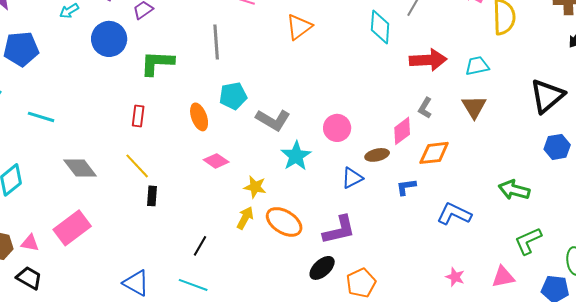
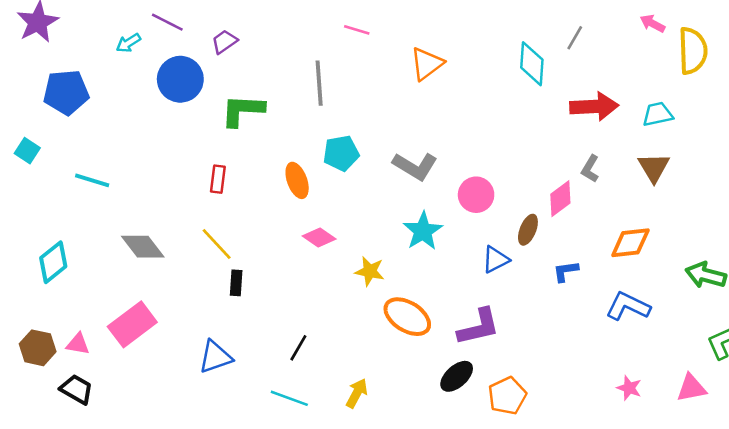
gray L-shape: (273, 120) -> (415, 166), moved
orange diamond: (434, 153) -> (630, 243), moved
brown ellipse: (377, 155) -> (528, 230), turned -55
yellow arrow: (245, 218) -> (357, 393), moved
blue triangle: (136, 283) -> (215, 357), moved, turned -48

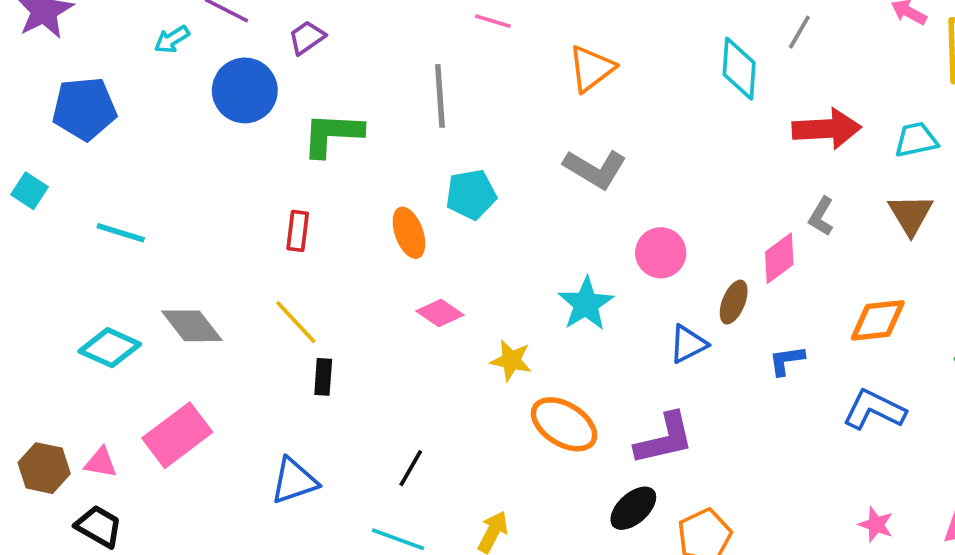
gray L-shape: (415, 166) -> (595, 169), moved
cyan diamond: (53, 262) -> (110, 348), moved, turned 63

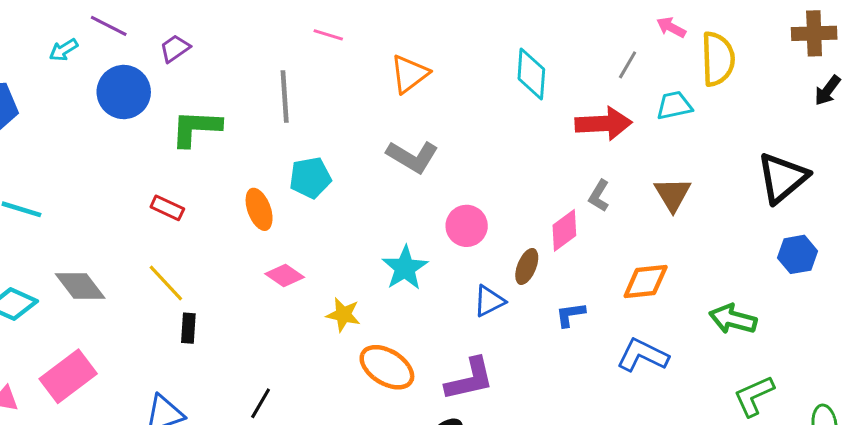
gray line: (799, 32) -> (628, 65), moved
cyan trapezoid: (916, 140) -> (674, 106), moved
red rectangle: (298, 231) -> (167, 208), turned -72

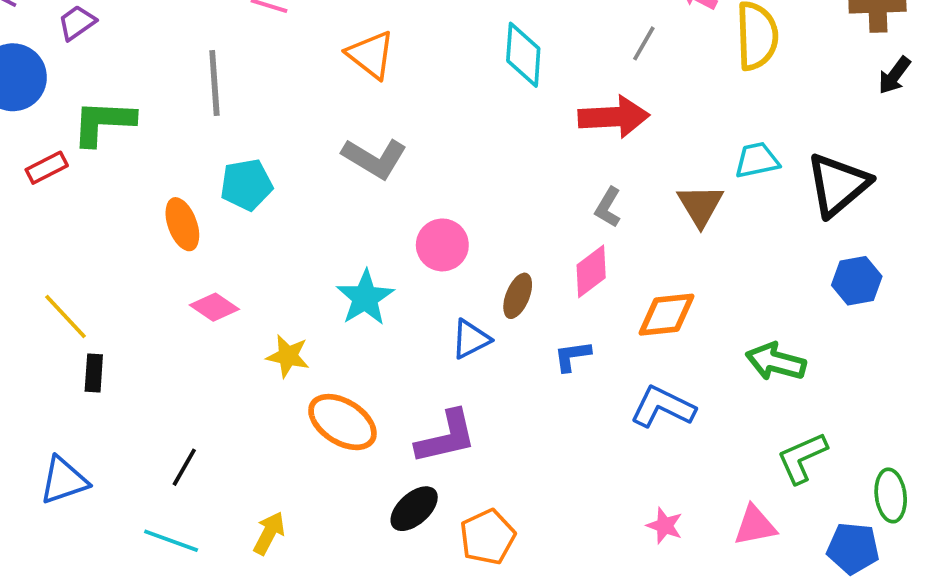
orange triangle: (409, 74) -> (371, 55), turned -45
cyan trapezoid: (674, 106) -> (757, 160), moved
red rectangle: (167, 208) -> (47, 168), moved, turned -52
pink diamond: (564, 230) -> (591, 271), moved

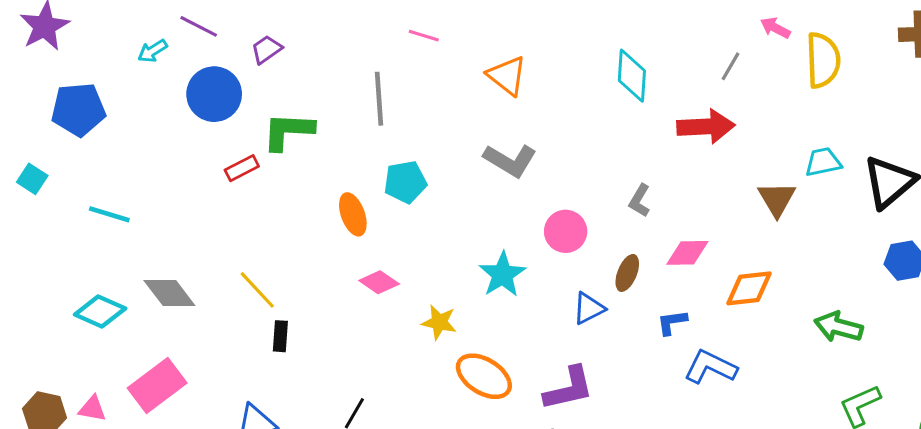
gray L-shape: (608, 207) -> (640, 200), moved
pink diamond: (591, 271) -> (687, 253), turned 36
blue L-shape: (663, 407) -> (711, 367), moved

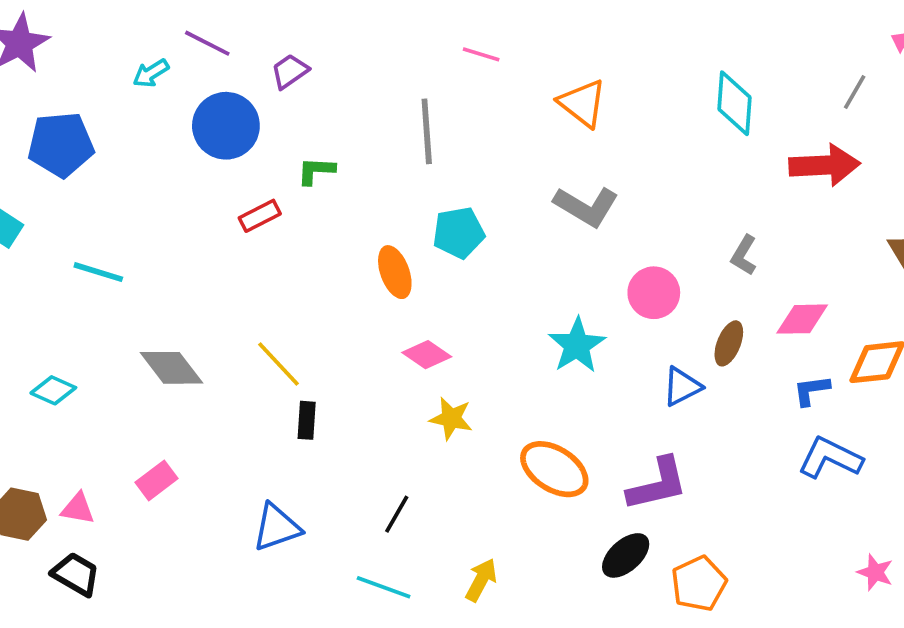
green L-shape: (288, 131) -> (316, 171), size x0.6
cyan diamond: (100, 311) -> (53, 390), moved, size x0.7
yellow star: (439, 322) -> (451, 418), moved
blue L-shape: (672, 322) -> (811, 390), moved
pink rectangle: (157, 385) -> (157, 480), size x0.6

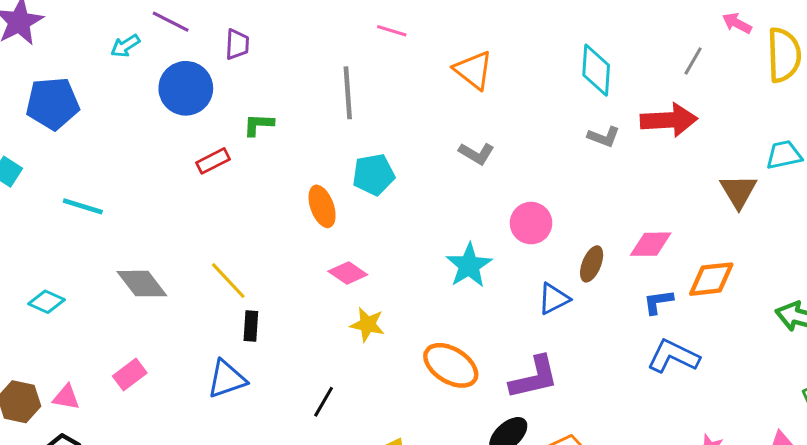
purple trapezoid: (290, 71) -> (237, 44), turned 128
gray L-shape: (586, 206) -> (477, 153), size x0.7
gray L-shape: (744, 255) -> (604, 137), moved, turned -100
blue triangle: (277, 527) -> (227, 379), moved

